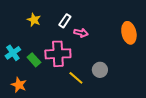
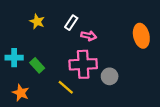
cyan cross: (13, 53) -> (14, 58), turned 35
pink cross: (58, 54) -> (83, 64), moved
yellow line: (76, 78) -> (66, 87), moved

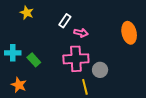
yellow star: (37, 21) -> (27, 13), moved
yellow line: (66, 87) -> (85, 87), moved, turned 35

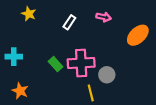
pink arrow: (81, 33) -> (104, 17), moved
orange ellipse: (129, 33) -> (138, 35), turned 60
green rectangle: (34, 60) -> (55, 64), moved

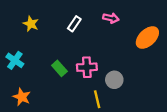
yellow star: (29, 14) -> (31, 24), moved
cyan cross: (14, 57) -> (15, 60), turned 35
pink cross: (81, 63) -> (87, 67), size x0.7

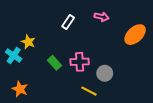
yellow star: (31, 24) -> (28, 42), moved
yellow line: (97, 99) -> (89, 91), turned -49

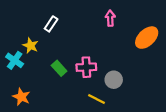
pink arrow: (102, 17) -> (110, 18), turned -104
white rectangle: (68, 22) -> (51, 24), moved

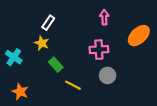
yellow star: (31, 46) -> (42, 43), moved
pink cross: (86, 67) -> (99, 50), moved
yellow line: (97, 99) -> (73, 85), moved

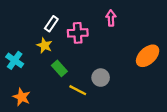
orange ellipse: (139, 36) -> (148, 56), moved
pink cross: (99, 50) -> (78, 33), moved
gray circle: (108, 75) -> (101, 78), moved

